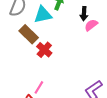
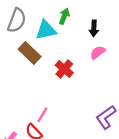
pink semicircle: (91, 25) -> (98, 52), moved
red cross: (44, 50) -> (64, 69), moved

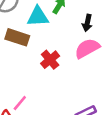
pink semicircle: (98, 52) -> (87, 48), size x1.5
brown rectangle: (30, 53) -> (17, 37), turned -35

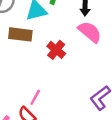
pink semicircle: (87, 48) -> (90, 32), turned 80

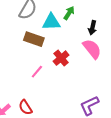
pink line: (35, 97) -> (37, 72), moved

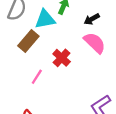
black arrow: (92, 28) -> (92, 19), turned 56
brown rectangle: (34, 39) -> (28, 41), turned -60

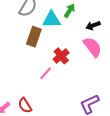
brown rectangle: (28, 41) -> (34, 37), turned -30
pink line: (37, 77) -> (46, 73), moved

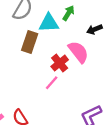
pink semicircle: (92, 47) -> (78, 52), moved
pink line: (46, 73) -> (52, 83), moved

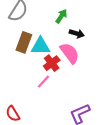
cyan triangle: (49, 23) -> (40, 46), moved
black arrow: (94, 29) -> (77, 34), moved, turned -144

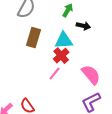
cyan triangle: (40, 46) -> (64, 40), moved
pink semicircle: (70, 53) -> (91, 75), moved

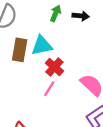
black arrow: (83, 26) -> (81, 16), moved
cyan triangle: (64, 40) -> (42, 46), moved

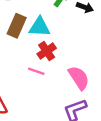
pink line: (49, 89) -> (36, 71), turned 63

